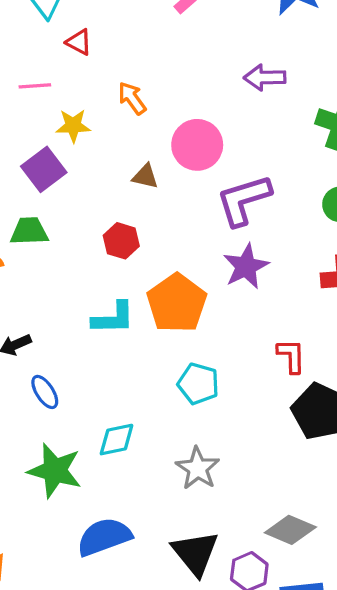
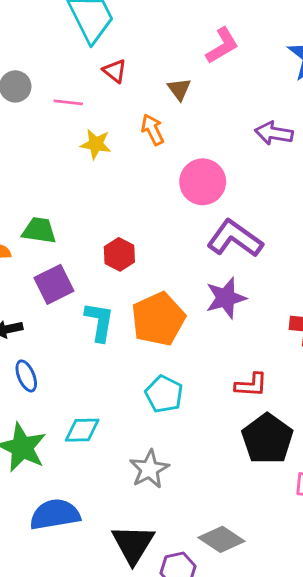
purple square: (44, 169) -> (54, 284), moved
brown triangle: (145, 176) -> (179, 89), moved, turned 30
purple L-shape: (244, 200) -> (235, 239), turned 42
cyan L-shape: (113, 318) -> (99, 322), turned -90
red L-shape: (291, 356) -> (251, 385), turned 84

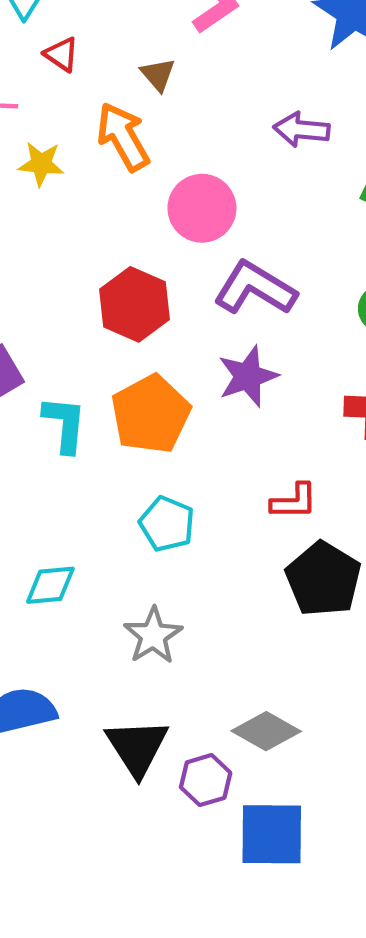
orange arrow: (153, 130) -> (123, 137), size x1.5
red hexagon: (119, 254) -> (134, 304), moved, size x1.5

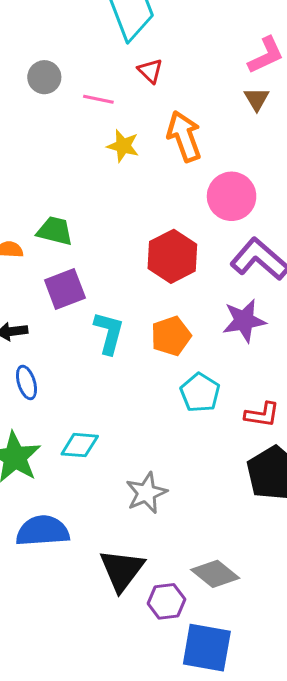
brown triangle: (158, 75) -> (257, 99), moved
orange pentagon: (151, 414) -> (171, 336), size x0.7
cyan pentagon: (167, 524) -> (200, 393), moved

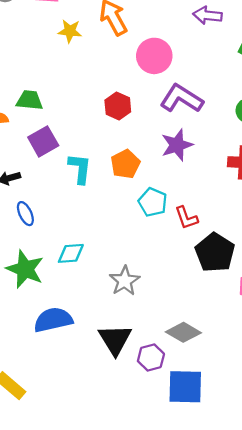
red hexagon: (172, 256) -> (118, 106), size x0.7
red L-shape: (262, 415) -> (186, 218), moved, turned 70

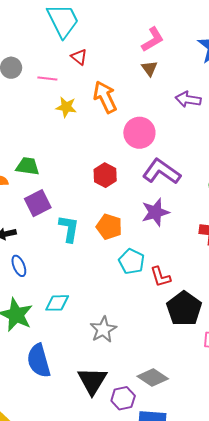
orange pentagon: (125, 164) -> (109, 227), turned -30
blue semicircle: (53, 320) -> (39, 361), turned -96

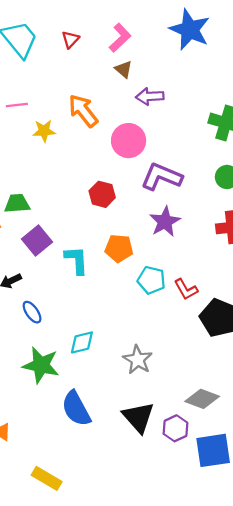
red triangle: (79, 57) -> (70, 39), moved, turned 48
purple arrow: (188, 99) -> (150, 96), moved

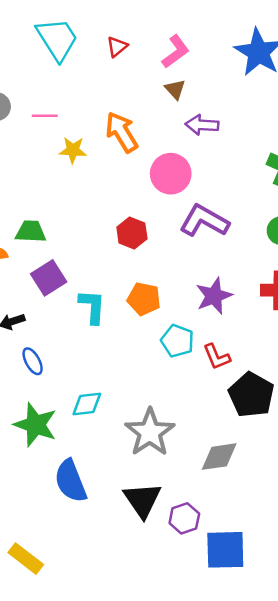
purple star: (165, 222) -> (214, 296), moved
gray star: (138, 360) -> (150, 432), size x1.4
gray diamond: (202, 399) -> (219, 457), moved, turned -36

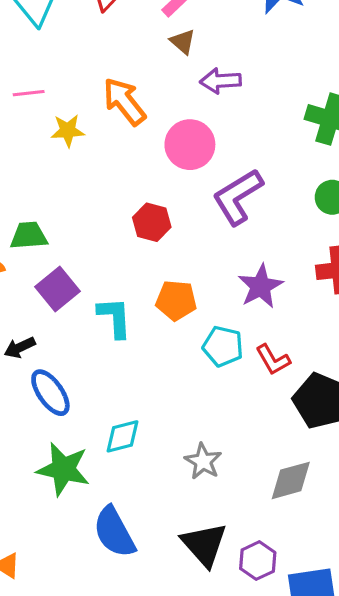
purple L-shape: (204, 221) -> (238, 197), turned -54
blue ellipse: (33, 361) -> (50, 393), size x1.4
gray star: (150, 432) -> (203, 461), size x0.6

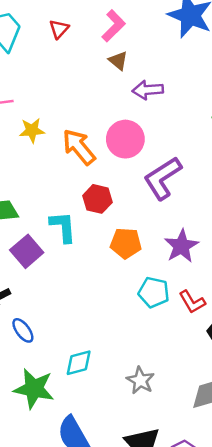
orange arrow: (124, 101) -> (79, 147), moved
orange pentagon: (176, 300) -> (126, 243), moved
cyan L-shape: (115, 317) -> (63, 227), moved
blue ellipse: (50, 393) -> (23, 330), size x0.7

